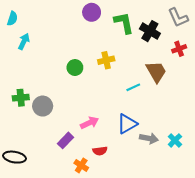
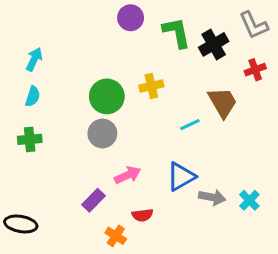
cyan semicircle: (12, 19) -> (33, 96), moved
black cross: (150, 31) -> (214, 44), turned 30
green circle: (75, 68) -> (107, 96), size x1.5
gray circle: (43, 106) -> (102, 133), moved

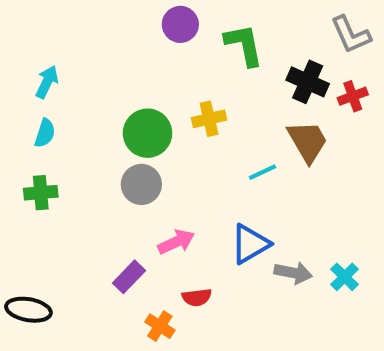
black cross: (214, 44) -> (308, 82), moved, turned -36

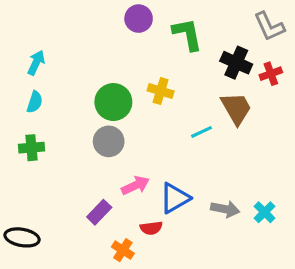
yellow cross: (209, 119) -> (161, 91), turned 30
blue triangle: (250, 244) -> (175, 198), moved

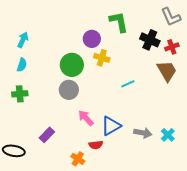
purple circle: (139, 19) -> (92, 39), moved
brown trapezoid: (236, 108) -> (167, 71), moved
pink arrow: (135, 185) -> (86, 118), turned -108
purple rectangle: (99, 212) -> (47, 135), moved

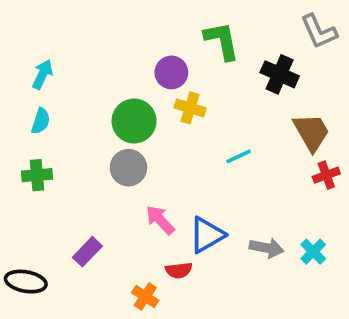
red cross: (172, 47) -> (326, 175), moved

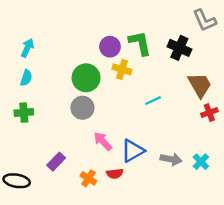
green L-shape: (222, 41) -> (140, 43), moved
orange cross: (145, 296) -> (88, 178), moved

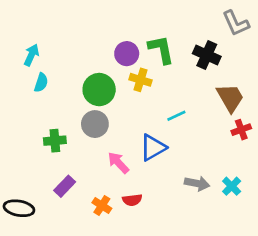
cyan semicircle: (26, 78) -> (41, 83), moved
green cross: (24, 113) -> (55, 141), moved
blue triangle: (133, 151) -> (153, 148), moved

